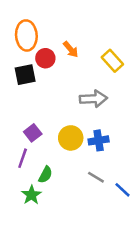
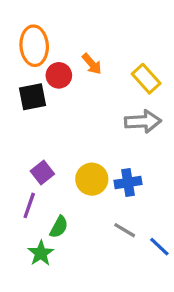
gray arrow: (93, 99) -> (143, 121), moved

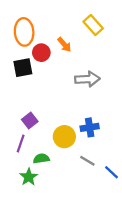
yellow rectangle: (146, 79) -> (93, 25), moved
gray arrow: (143, 121) -> (87, 79), moved
yellow circle: (92, 179) -> (64, 137), moved
green semicircle: (59, 227) -> (41, 159), turned -126

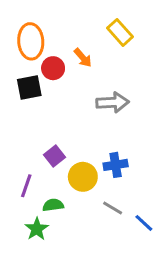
purple square: (30, 121) -> (55, 156), moved

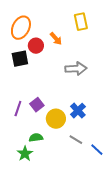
yellow rectangle: (120, 32) -> (81, 22), turned 30
orange ellipse: (31, 41) -> (21, 28), turned 30
blue cross: (116, 165) -> (78, 111), turned -35
purple line: (26, 186) -> (18, 109), moved

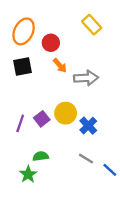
yellow rectangle: (81, 22) -> (92, 25), turned -30
orange arrow: (56, 39) -> (60, 65), moved
red circle: (36, 46) -> (51, 43), moved
yellow circle: (56, 119) -> (66, 113), moved

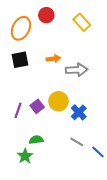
red circle: (51, 43) -> (46, 15), moved
orange arrow: (60, 65) -> (53, 59), turned -56

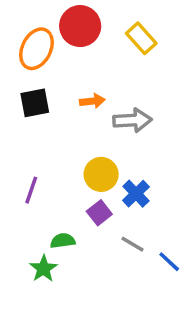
red circle: (46, 15) -> (80, 26), size x1.5
purple square: (37, 106) -> (99, 213), moved

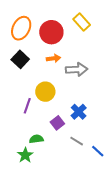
red circle: (80, 26) -> (51, 32), moved
black square: (35, 103) -> (20, 59), turned -36
yellow circle: (101, 174) -> (45, 92), moved
purple line: (31, 190) -> (27, 106), moved

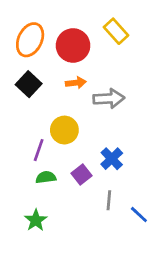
green semicircle: (36, 139) -> (46, 177), moved
gray line: (77, 141) -> (109, 200), turned 64

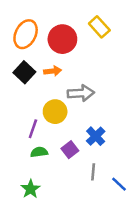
orange arrow: (76, 83) -> (53, 71), moved
gray arrow: (109, 99) -> (81, 93), moved

